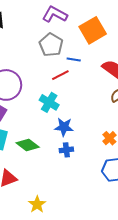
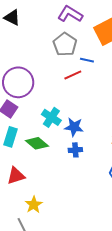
cyan cross: (49, 102) -> (51, 117), moved
yellow star: (37, 204) -> (34, 205), moved

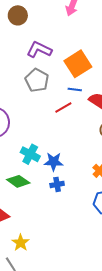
blue line: (87, 60) -> (75, 90), moved
red line: (73, 75) -> (63, 108), moved

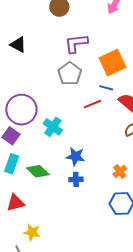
purple L-shape: (39, 50) -> (76, 43), turned -40
cyan cross: (30, 154) -> (53, 127), moved
yellow star: (21, 243) -> (32, 232), turned -30

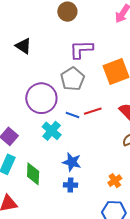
blue line: (106, 88) -> (72, 115), moved
purple circle: (21, 110) -> (41, 98), moved
green diamond: (38, 171) -> (33, 174), turned 45

